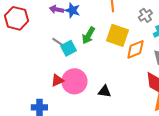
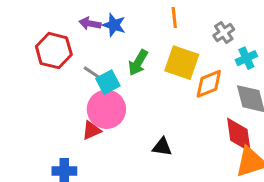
red hexagon: (16, 18) -> (54, 51), moved
pink circle: (74, 81) -> (106, 109), moved

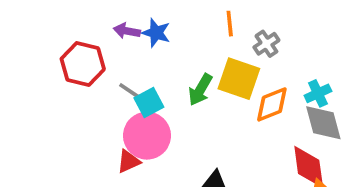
gray cross: (224, 33) -> (266, 44), moved
cyan cross: (246, 58) -> (318, 93), moved
green arrow: (138, 63) -> (200, 90), moved

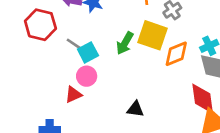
pink circle: (147, 136) -> (87, 76), size x0.6

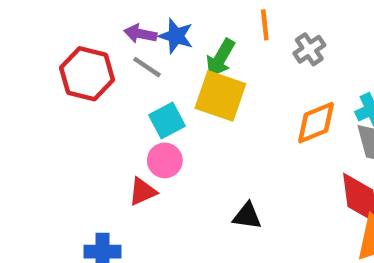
yellow square: (153, 35) -> (220, 96), moved
green arrow: (125, 43) -> (220, 58), moved
gray line: (75, 45) -> (147, 67), moved

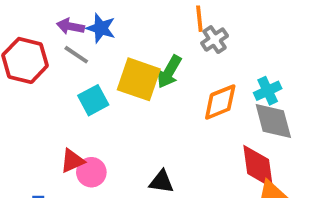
orange line: (265, 25) -> (199, 19), moved
green arrow: (220, 58) -> (169, 72), moved
pink circle: (165, 160) -> (91, 172), moved

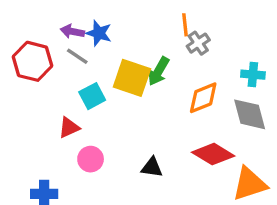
cyan cross: (268, 91) -> (253, 75), moved, turned 30
red triangle: (72, 161) -> (69, 128), moved
red diamond: (258, 167) -> (213, 154), moved, turned -51

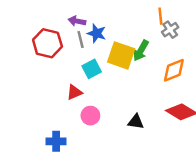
blue star: (99, 33) -> (97, 33), moved
gray line: (77, 56) -> (81, 39), turned 42

